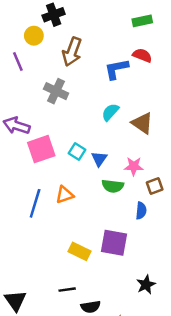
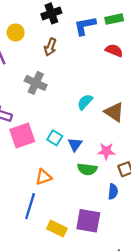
black cross: (54, 15) -> (51, 13), moved
brown arrow: (72, 52) -> (50, 47), size x0.7
blue L-shape: (116, 69) -> (85, 26), moved
blue line: (35, 203) -> (30, 206), moved

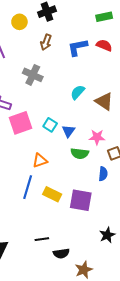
blue L-shape: (85, 26) -> (78, 47), moved
yellow circle: (16, 32) -> (19, 22), moved
yellow rectangle: (57, 229) -> (52, 194), moved

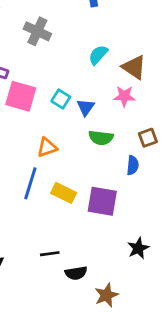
pink square: (20, 123) -> (21, 96), turned 35
pink star: (97, 137) -> (124, 96), moved

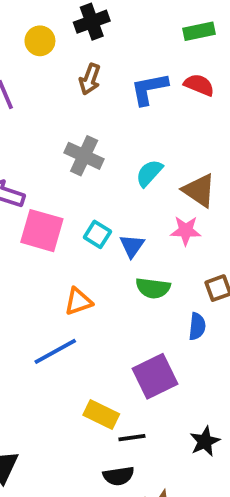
gray cross: (37, 31) -> (84, 156), moved
blue line: (30, 183) -> (55, 351), turned 44
yellow rectangle: (64, 193) -> (101, 415), moved
purple square: (102, 201) -> (155, 376), turned -36
black line: (50, 254) -> (132, 438), moved

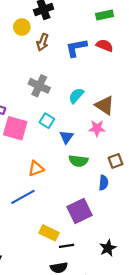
yellow circle: (40, 41) -> (22, 27), moved
cyan square: (97, 234) -> (47, 121), moved

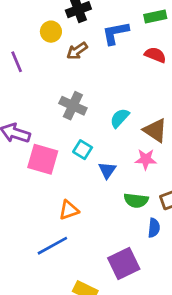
brown arrow: (43, 42) -> (77, 51), turned 35
blue L-shape: (76, 48) -> (115, 33), moved
green semicircle: (78, 161) -> (136, 200), moved

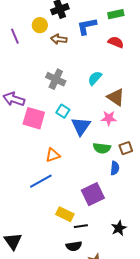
brown arrow: (77, 51) -> (59, 39), turned 42
purple line: (17, 62) -> (15, 36), moved
cyan semicircle: (120, 118) -> (95, 78), moved
blue triangle: (107, 170) -> (81, 126), size x1.5

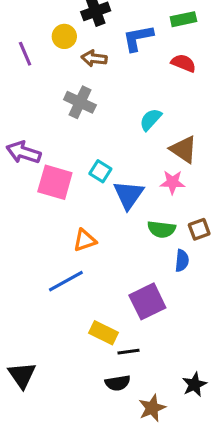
gray cross: (56, 79) -> (80, 102), moved
black star: (119, 228) -> (194, 385), moved

